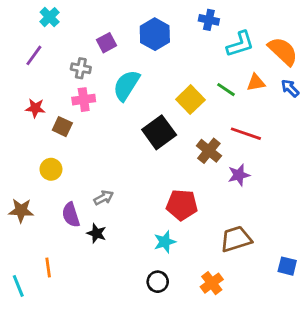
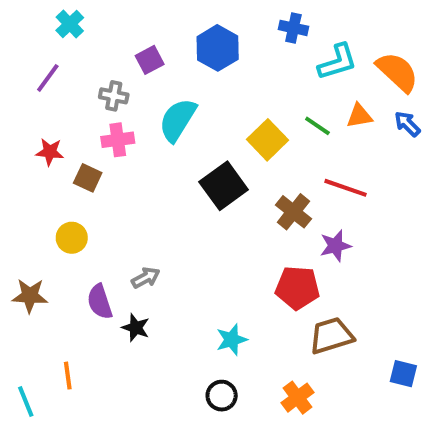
red pentagon: (182, 205) -> (297, 288), moved

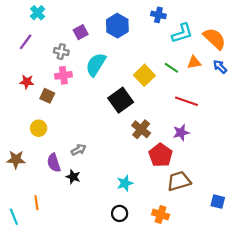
brown cross: (293, 212) -> (141, 129), moved
red pentagon: (297, 288) -> (161, 155), turned 30
orange cross: (297, 398) -> (161, 215), turned -35

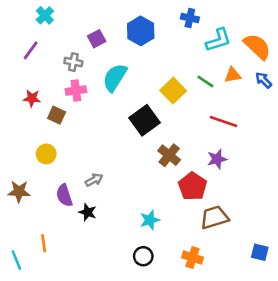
blue square: (218, 202) -> (260, 252), moved

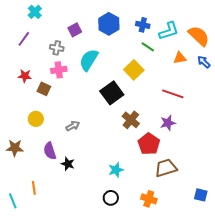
blue cross: (190, 18) -> (143, 25), moved
green line: (205, 81) -> (148, 47), moved
gray arrow: (94, 180) -> (73, 126), moved

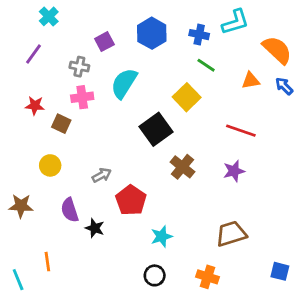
cyan L-shape: (169, 31) -> (235, 22), moved
red pentagon: (149, 144) -> (131, 200), moved

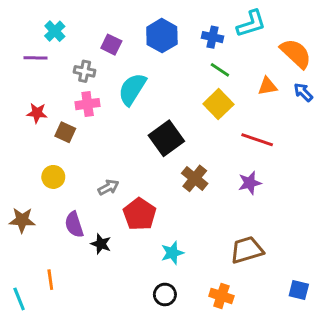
cyan cross: (49, 16) -> (55, 31), moved
purple square: (104, 42) -> (111, 45), turned -36
purple line: (33, 54) -> (35, 58), turned 55
yellow square: (187, 97) -> (218, 104), moved

